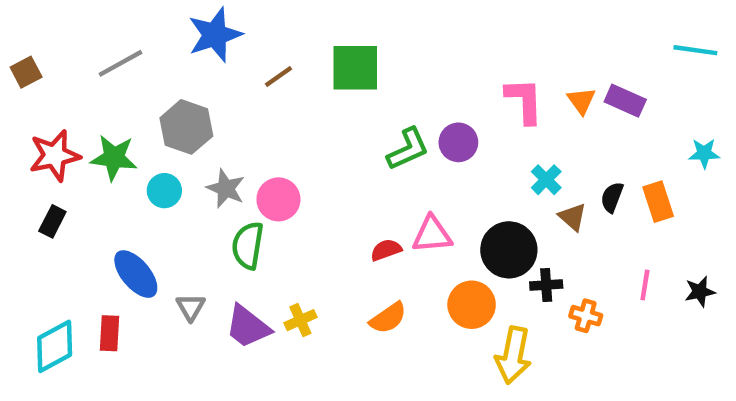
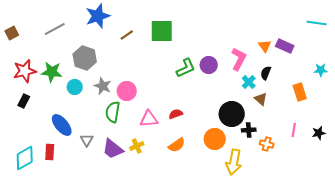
pink L-shape: (524, 101) -> (239, 59), moved, turned 30
black semicircle: (612, 197) -> (266, 73), moved
pink triangle: (432, 235) -> (149, 119), moved

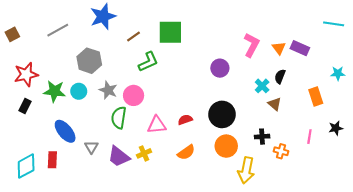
pink L-shape: (239, 59) -> (252, 45), moved
green L-shape: (186, 68) -> (148, 62), moved
green star: (52, 72) -> (55, 91), moved
black circle: (232, 114) -> (222, 114), moved
black star: (319, 133) -> (336, 128), moved

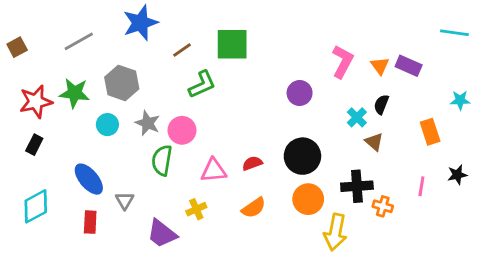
green star: (55, 91) -> (74, 93), moved
black cross: (262, 137) -> (357, 186), size x1.5
purple trapezoid: (119, 157) -> (162, 234), moved
red rectangle: (52, 160) -> (90, 222), moved
cyan diamond: (26, 166) -> (36, 206), moved

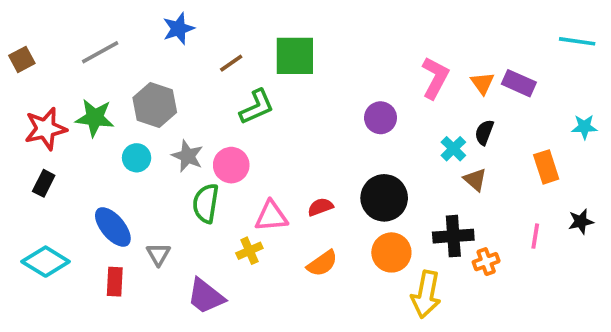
blue star: (140, 23) -> (178, 29), size x0.7
cyan diamond: (36, 206) -> (46, 262), turned 60
orange cross: (383, 206) -> (486, 262), turned -36
yellow cross: (196, 209) -> (249, 251), moved

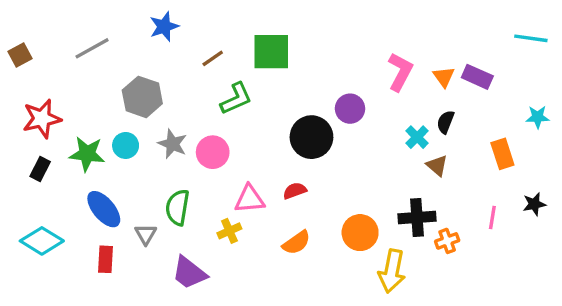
green star: (95, 118) -> (87, 154), moved
black circle: (384, 198) -> (311, 137), moved
green semicircle: (206, 203) -> (177, 207), moved

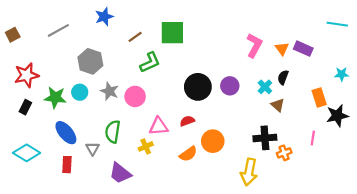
purple circle: (350, 109) -> (230, 86), moved
black star: (534, 204) -> (337, 116), moved, size x1.5
orange circle: (360, 233) -> (213, 141), moved

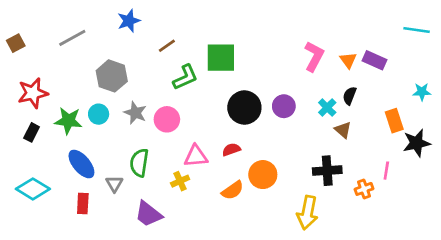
green square: (172, 33) -> (221, 58), moved
orange cross: (284, 153) -> (364, 189), moved

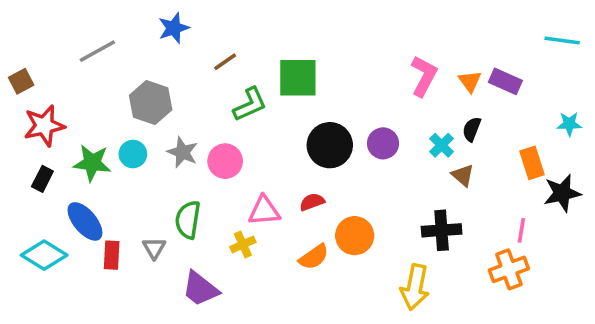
brown square: (16, 43) -> (21, 81), moved
blue ellipse: (81, 164) -> (85, 221), moved
orange cross: (364, 189) -> (509, 269), moved, size x1.5
red rectangle: (83, 203) -> (112, 255), moved

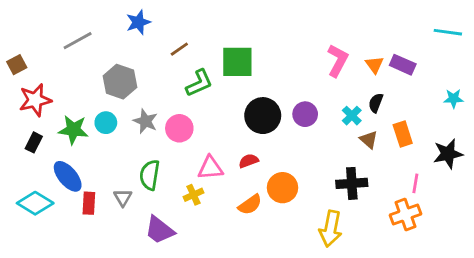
orange rectangle: (532, 163) -> (403, 134), moved

